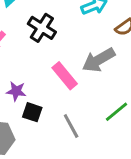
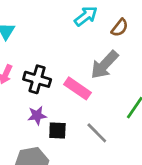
black cross: (42, 28) -> (37, 79), moved

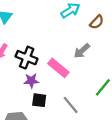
gray arrow: (104, 65) -> (82, 51), size x0.7
purple star: (37, 116) -> (31, 81), moved

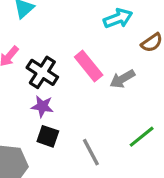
pink rectangle: (58, 68) -> (89, 66), moved

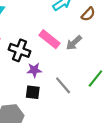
purple star: (42, 106) -> (34, 70), moved
gray line: (91, 152) -> (63, 85), moved

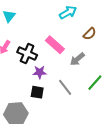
brown semicircle: (88, 14) -> (90, 34), moved
gray arrow: (74, 43) -> (77, 59), moved

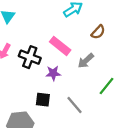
purple star: (40, 72) -> (53, 73), moved
gray line: (65, 87) -> (75, 105), moved

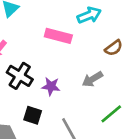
pink rectangle: (60, 46) -> (58, 36), moved, turned -35
black cross: (30, 57) -> (20, 76), moved

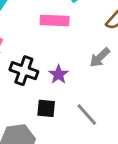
purple star: (51, 86) -> (59, 74), turned -30

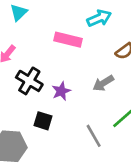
gray line: (87, 114) -> (94, 136), moved

